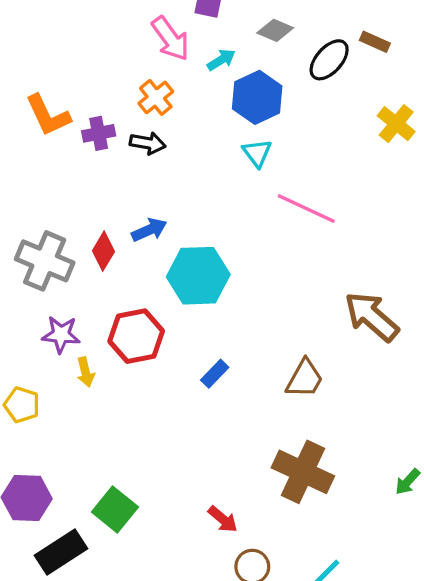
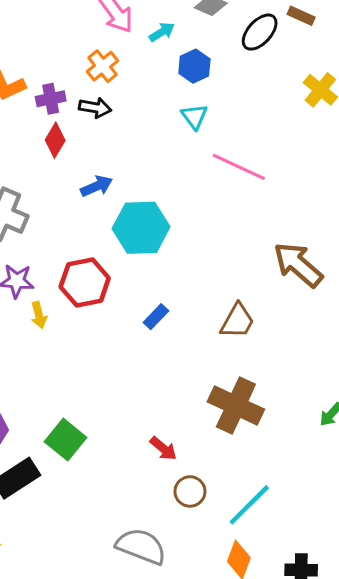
blue hexagon: (257, 97) -> (194, 66), size x0.7
red diamond: (103, 251) -> (55, 140), moved

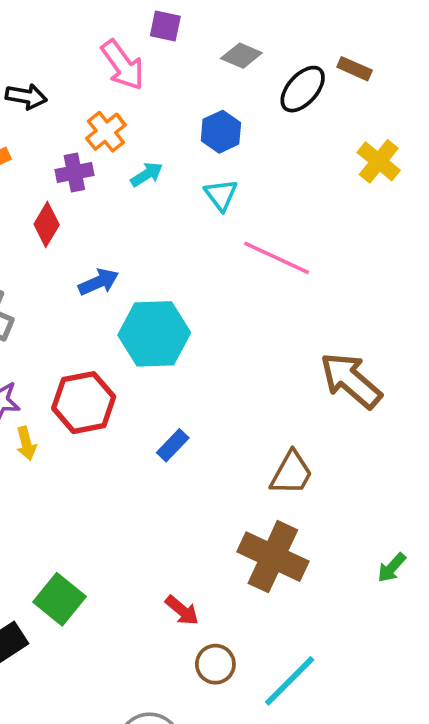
cyan arrow: (162, 32) -> (147, 174), moved
purple cross: (51, 99) -> (74, 173), moved
black arrow: (95, 108) -> (26, 96), moved
brown trapezoid: (237, 321) -> (291, 473), moved

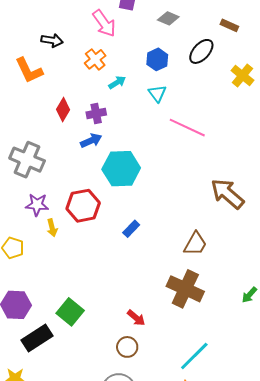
black ellipse: (303, 89) -> (201, 51), moved
purple cross: (74, 173) -> (96, 114), moved
brown circle: (215, 664) -> (127, 347), moved

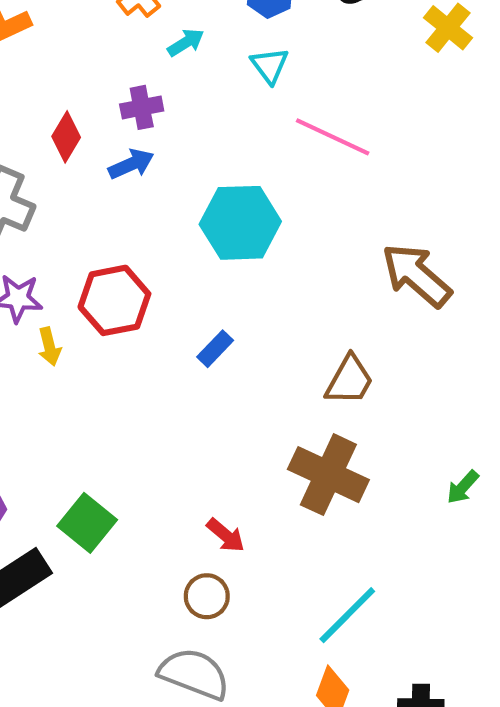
red diamond: (63, 110) -> (66, 137), moved
cyan hexagon: (121, 169) -> (240, 223), moved

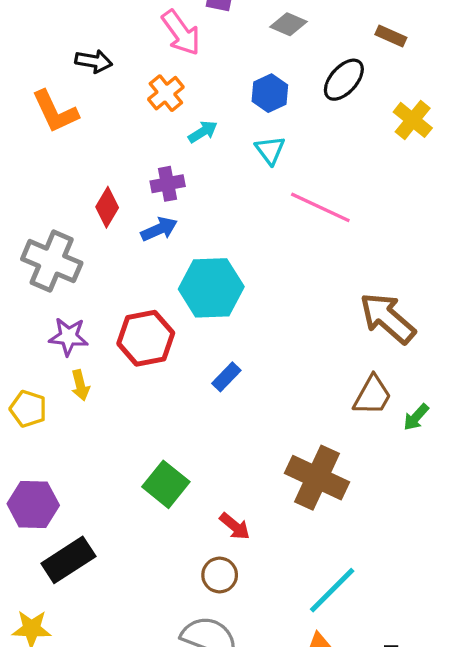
cyan hexagon: (240, 223) -> (211, 288), moved
yellow arrow: (49, 347) -> (80, 385), moved
brown trapezoid: (349, 380) -> (372, 395), moved
green arrow: (463, 487) -> (416, 417), moved
green square: (87, 523) -> (166, 484), moved

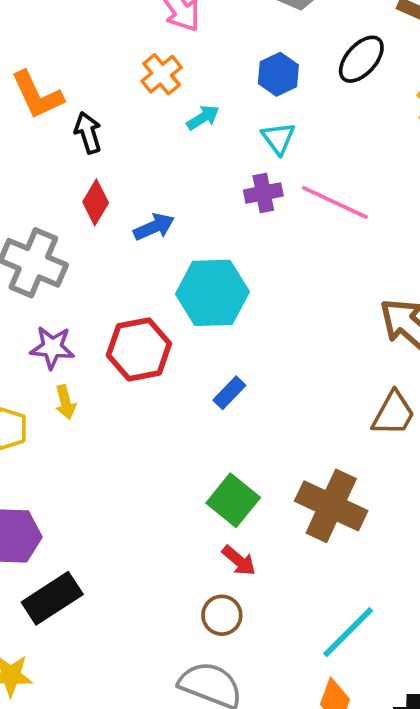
black arrow: (94, 61) -> (88, 133), moved, turned -117
purple cross: (168, 184) -> (263, 193), moved
green square: (166, 484) -> (233, 500), moved

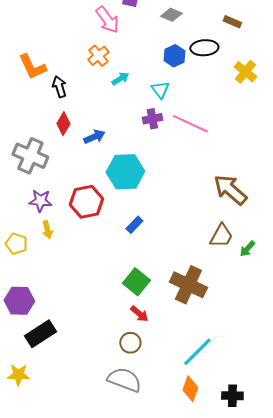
black ellipse: (361, 59) -> (204, 48), turned 44
blue hexagon: (278, 74) -> (174, 56), moved

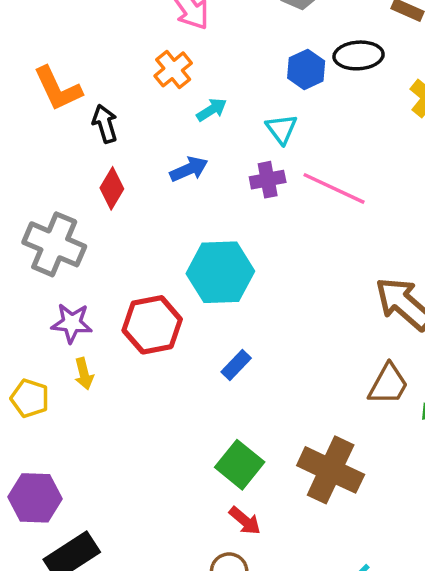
blue arrow: (94, 137) -> (189, 169), moved

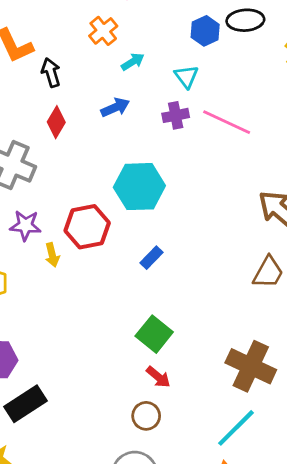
yellow arrow: (84, 374) -> (52, 255), moved
brown cross: (331, 470) -> (251, 366), moved

